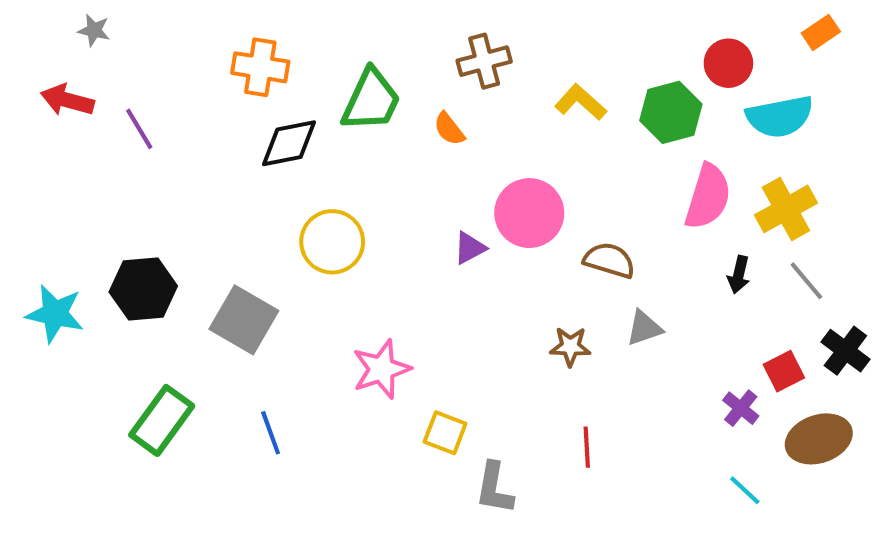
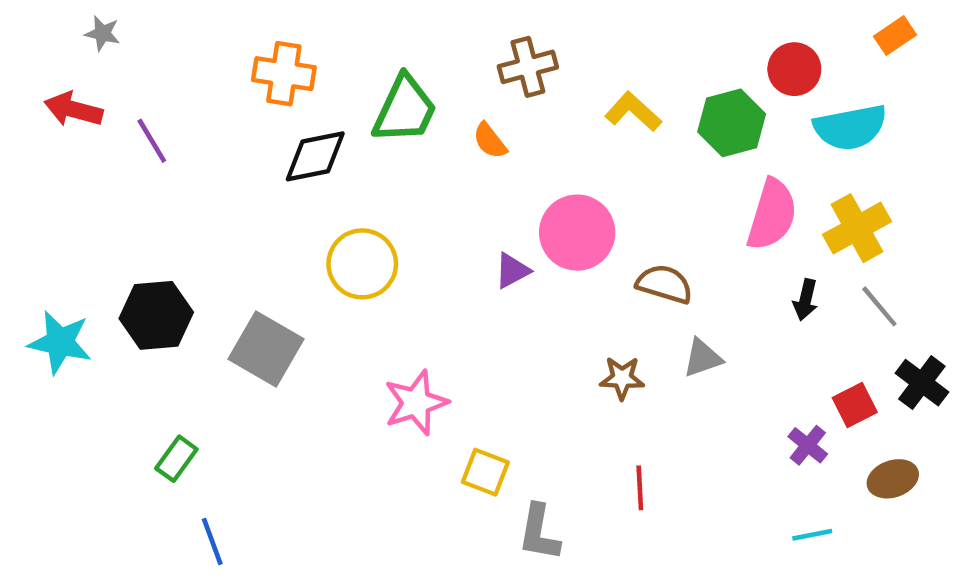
green rectangle: (162, 420) -> (176, 459), size x0.6
blue line: (271, 433) -> (212, 542), moved
brown ellipse: (819, 439) -> (893, 479), size x0.7
cyan line: (745, 490) -> (812, 535), turned -54

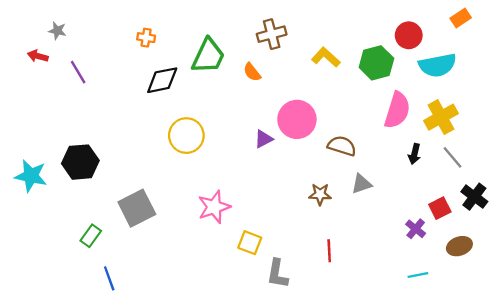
gray star: (103, 33) -> (57, 31), moved
orange cross: (284, 74) -> (146, 38), size x0.6
red arrow: (73, 109) -> (38, 56), size x0.7
gray square: (266, 349) -> (137, 208), moved, turned 33

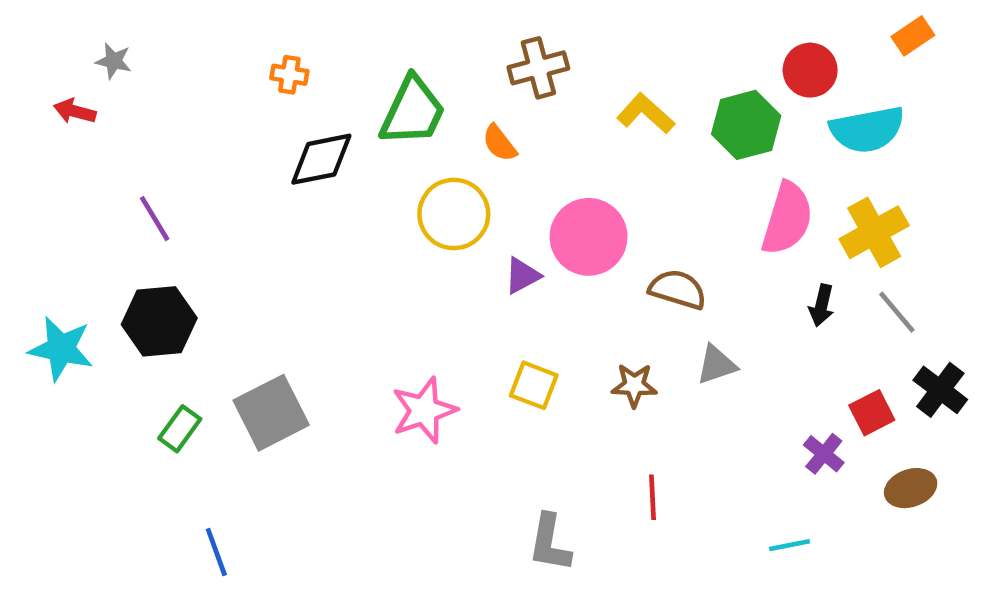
purple line: (78, 72) -> (155, 219), moved
yellow circle: (186, 136) -> (454, 214), moved
green rectangle: (91, 236) -> (180, 429), moved
yellow square: (250, 243) -> (534, 385), moved
cyan line: (418, 275) -> (790, 545), moved

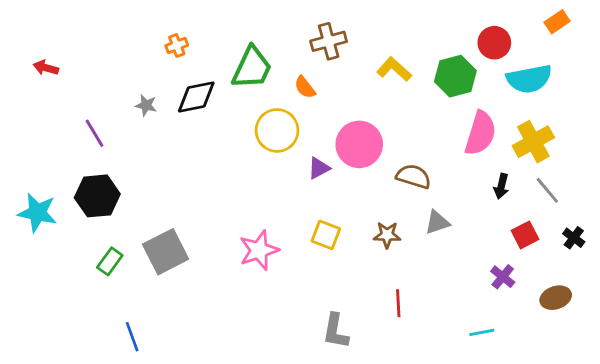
gray star: (114, 61) -> (146, 105), moved
orange cross: (289, 75) -> (177, 45), turned -30
black cross: (940, 390) -> (574, 238), size x0.7
red square: (872, 413) -> (525, 235), moved

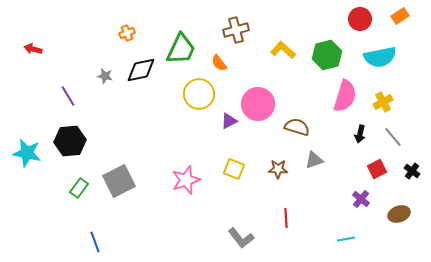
red circle: (494, 43) -> (360, 19), moved
yellow cross: (533, 142) -> (383, 102), size x0.7
gray L-shape: (336, 331) -> (241, 238), turned -48

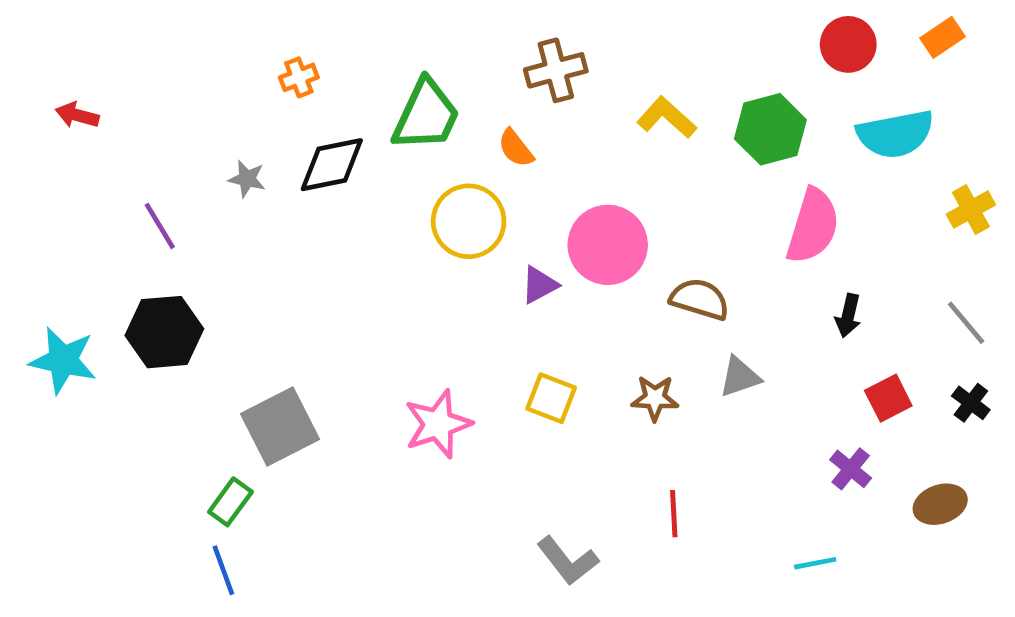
yellow cross: (383, 102) -> (971, 209), moved
gray line: (393, 137) -> (966, 323), moved
green rectangle: (79, 188) -> (230, 502), moved

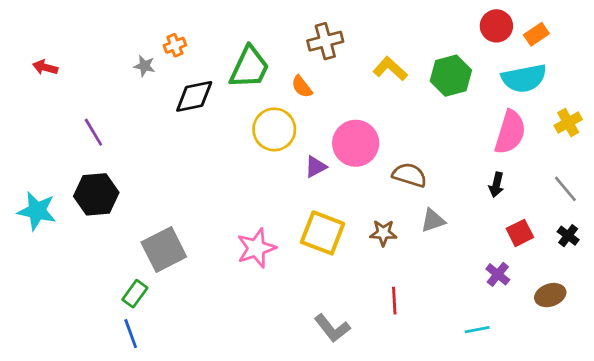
orange rectangle: (943, 37) -> (536, 34), moved
gray star: (247, 179) -> (145, 66), moved
pink semicircle: (813, 226) -> (510, 132), moved
yellow square: (551, 398) -> (323, 233), size x1.5

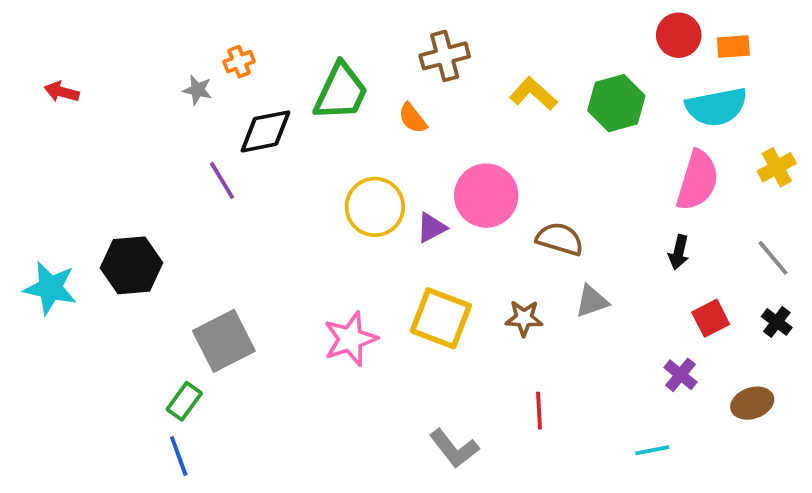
orange rectangle: (536, 34) -> (733, 46), turned 30
yellow circle: (274, 129) -> (375, 207), moved
purple line: (93, 132) -> (222, 180), moved

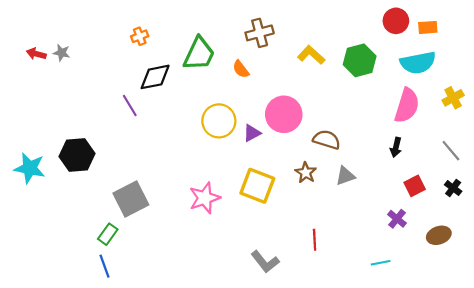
gray star: (198, 90) -> (62, 53), moved
brown star: (524, 318) -> (306, 173), moved, turned 30

